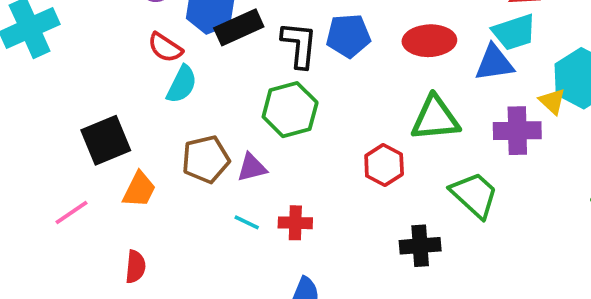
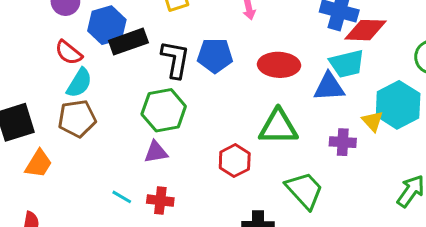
purple cross: (517, 131) -> (343, 142), size x0.7
brown pentagon: (206, 159) -> (77, 119), moved
purple triangle: (252, 168) -> (156, 152), moved

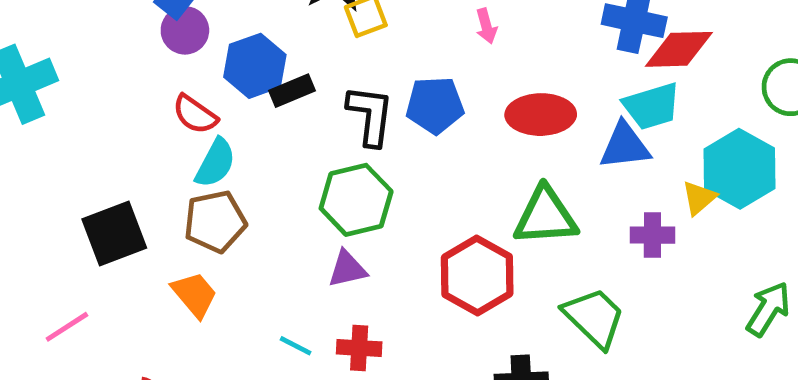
black rectangle: (128, 42) -> (292, 91), size x0.7
yellow triangle: (372, 121) -> (699, 198), turned 35
red hexagon: (235, 161) -> (477, 275), size x1.4
orange trapezoid: (39, 164) -> (195, 295), moved, turned -68

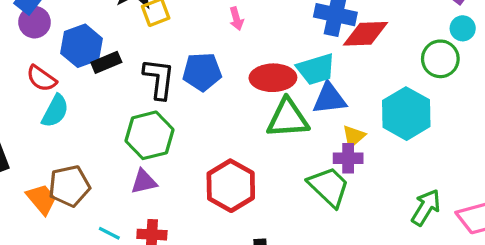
cyan trapezoid: (652, 106) -> (316, 69), moved
yellow triangle: (699, 198) -> (354, 136), moved
green triangle: (545, 216) -> (288, 118), moved
brown pentagon: (215, 222) -> (69, 186), moved
green trapezoid: (594, 318) -> (329, 187), moved

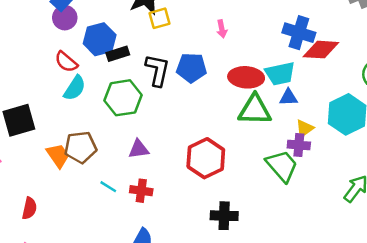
blue triangle: (329, 99) -> (288, 97), size x0.7
green hexagon: (150, 135) -> (123, 98), moved

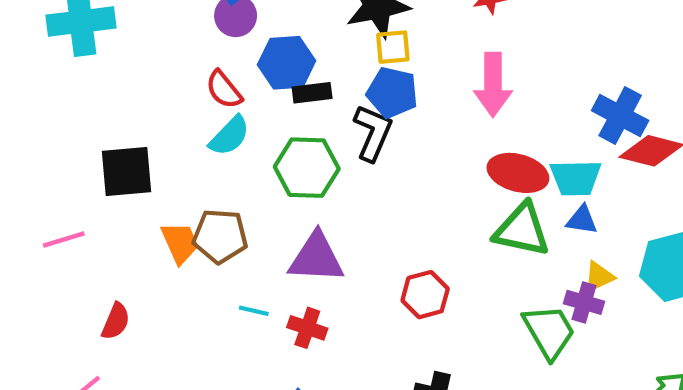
pink arrow: (222, 29) -> (493, 85), size x2.0
blue pentagon: (191, 68) -> (392, 92), moved
purple triangle: (139, 149) -> (316, 258), size x1.6
red hexagon: (206, 158) -> (425, 295), size x0.7
cyan line: (108, 187) -> (254, 311), turned -30

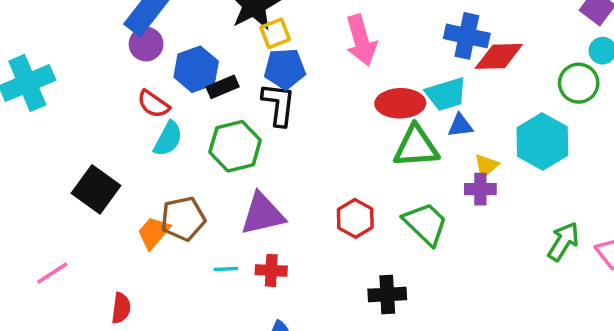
black square: (126, 172) -> (96, 189), turned -33
pink line: (64, 240) -> (52, 273), moved
orange trapezoid: (180, 243) -> (154, 233), turned -99
green trapezoid: (549, 332) -> (425, 224), moved

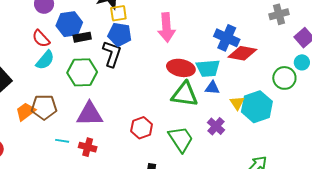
yellow triangle: (486, 166) -> (237, 103), moved, turned -35
purple cross: (480, 189) -> (216, 126), turned 30

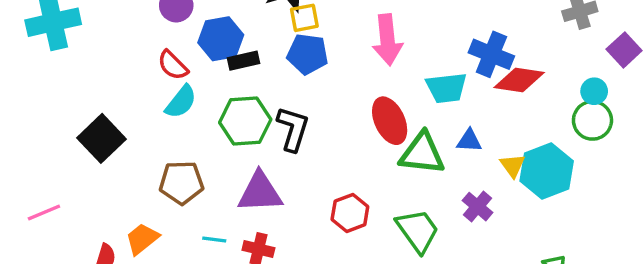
black L-shape: (112, 54) -> (293, 129), moved
cyan circle: (302, 62) -> (594, 91), moved
red ellipse: (181, 68) -> (390, 121), moved, turned 56
cyan trapezoid: (208, 68) -> (447, 88), moved
orange trapezoid: (26, 112) -> (142, 239), moved

